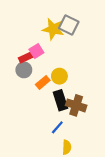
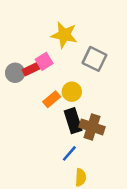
gray square: (69, 25) -> (95, 59), moved
gray circle: (24, 70) -> (15, 73), moved

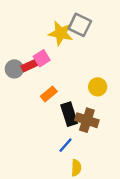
gray square: (95, 59) -> (80, 25), moved
yellow circle: (72, 92) -> (98, 87), moved

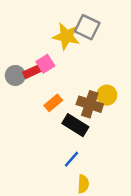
black rectangle: (69, 114) -> (75, 125), turned -40
brown cross: (87, 120) -> (90, 104), moved

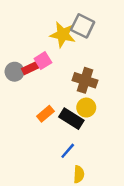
yellow circle: (107, 95) -> (86, 108), moved
orange rectangle: (53, 103) -> (45, 114), moved
brown cross: (90, 104) -> (85, 80), moved

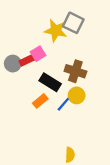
black rectangle: (71, 119) -> (50, 82), moved
blue line: (68, 151) -> (63, 104), moved

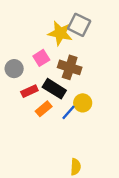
red rectangle: (27, 60) -> (29, 91), moved
brown cross: (75, 71) -> (70, 67), moved

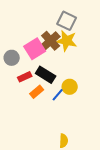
yellow star: (60, 33) -> (67, 41), moved
pink square: (41, 58) -> (35, 49), size x1.5
brown cross: (70, 67) -> (51, 41), moved, turned 30

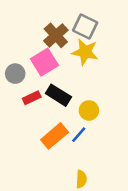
brown cross: (51, 41) -> (56, 35), moved
orange rectangle: (37, 92) -> (55, 136), moved, size x1.5
blue line: (58, 95) -> (79, 135), moved

